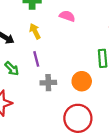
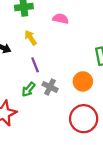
green arrow: (12, 69) -> (28, 89), moved, turned 91
gray cross: (48, 83) -> (50, 87), turned 35

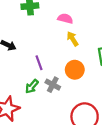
yellow arrow: (31, 38) -> (73, 39), moved
orange circle: (83, 81) -> (75, 70), moved

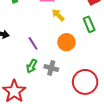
gray cross: (53, 85) -> (51, 68), moved

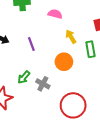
yellow arrow: (58, 15) -> (71, 37), moved
purple line: (33, 43) -> (31, 44), moved

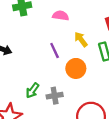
purple line: (31, 44) -> (55, 51), moved
gray cross: (43, 84) -> (55, 96), turned -32

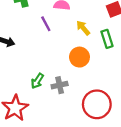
purple line: (55, 51) -> (46, 24), moved

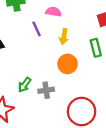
yellow arrow: (83, 28) -> (64, 37), moved, turned -133

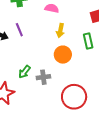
purple line: (37, 29) -> (19, 30), moved

